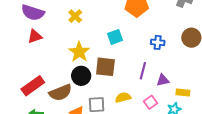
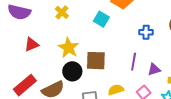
red triangle: (35, 36) -> (32, 44), moved
cyan square: (115, 37) -> (101, 19), moved, turned -35

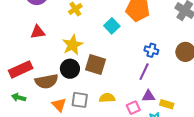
purple line: (134, 62) -> (144, 72), moved
purple triangle: (154, 69) -> (148, 96), moved

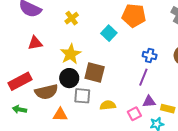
gray square: (80, 100) -> (82, 96), moved
orange triangle: (59, 105) -> (60, 115), turned -42

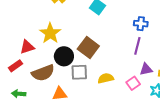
red triangle: (35, 43) -> (27, 47), moved
yellow star: (71, 54) -> (50, 33), moved
brown square: (95, 72) -> (88, 47), turned 30
red rectangle: (20, 81) -> (16, 66), size x0.6

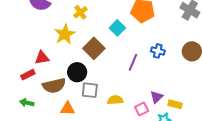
yellow star: (50, 33) -> (65, 34), moved
purple line: (137, 46) -> (133, 62), moved
brown square: (88, 47) -> (94, 48), moved
purple triangle: (146, 69) -> (157, 97), turned -40

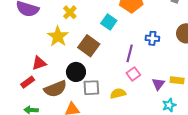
yellow rectangle: (175, 104) -> (177, 80), moved
pink square: (142, 109) -> (133, 74), moved

